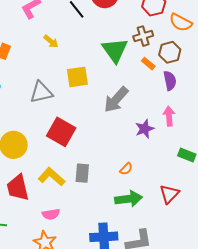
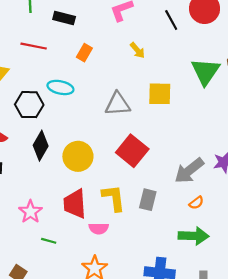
gray arrow: (116, 100) -> (189, 171), moved
yellow L-shape: (52, 177) -> (114, 198), turned 32
pink semicircle: (51, 214) -> (99, 229), moved

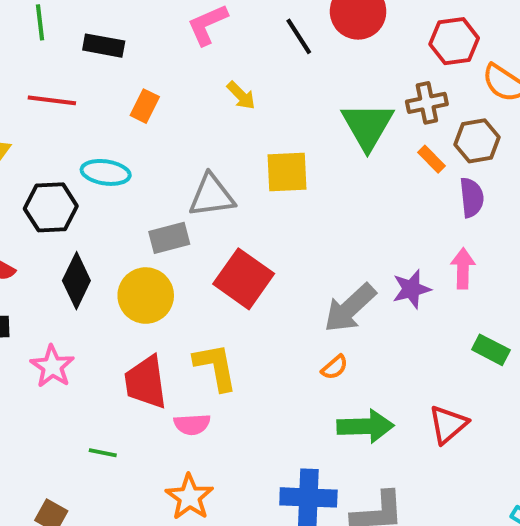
gray rectangle: (148, 200) -> (169, 238), moved, turned 65
orange semicircle: (196, 203) -> (335, 367), moved
pink star: (30, 212) -> (52, 366), moved

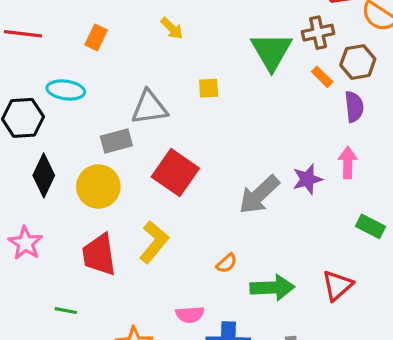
yellow square: (287, 172) -> (209, 88), size x0.6
yellow L-shape: (216, 367) -> (154, 242), turned 51
orange semicircle: (335, 367) -> (227, 263), moved
pink semicircle: (192, 424) -> (190, 315), moved

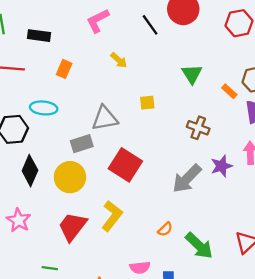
brown cross: (318, 33) -> (198, 128), moved, turned 35
green triangle: (271, 51) -> (192, 74), size x0.7
red trapezoid: (99, 255) -> (72, 227), turned 48
green arrow: (272, 288) -> (199, 246), turned 48

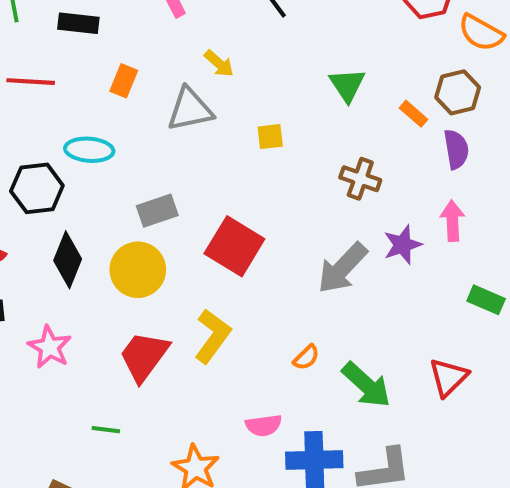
gray triangle: (105, 118) -> (190, 110), moved

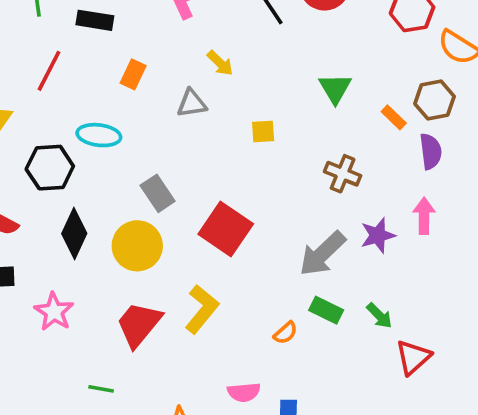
red line: (31, 82) -> (49, 71), turned -69
gray triangle: (190, 110) -> (192, 103), size x0.7
gray rectangle: (157, 211) -> (158, 193), turned 72
green rectangle: (486, 300) -> (326, 310), moved
green arrow: (366, 385) -> (379, 316), moved, size x0.6

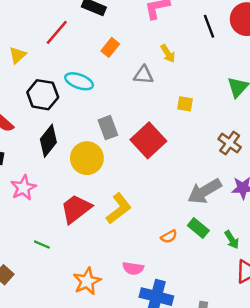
red square: (226, 229) -> (148, 140), moved

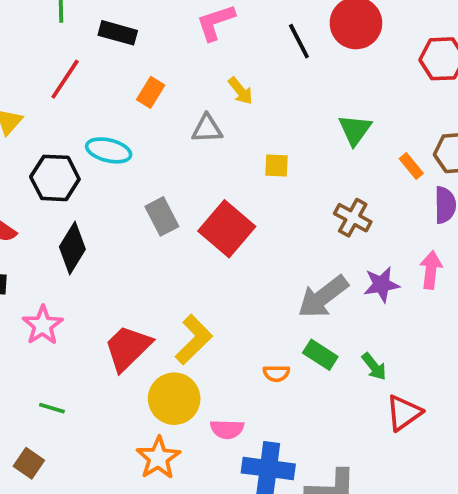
yellow circle: (87, 158) -> (174, 399), moved
orange semicircle: (169, 236) -> (276, 373), turned 35
green line: (42, 245) -> (52, 408), moved

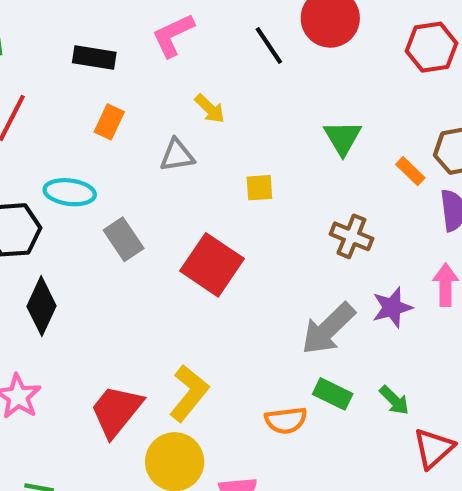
black rectangle: (118, 33) -> (94, 57), moved
gray rectangle: (162, 216) -> (124, 239), moved
orange semicircle: (276, 373) -> (286, 420), size x1.4

